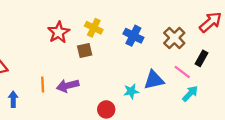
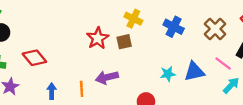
red star: (59, 32) -> (98, 38), moved
orange line: (43, 85) -> (82, 89), moved
cyan star: (131, 91) -> (168, 74), moved

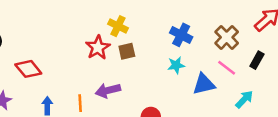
yellow cross: (133, 19) -> (118, 26), moved
pink line: (223, 64) -> (227, 68), moved
cyan star: (168, 74) -> (176, 65), moved

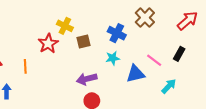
brown cross: (227, 37) -> (145, 18), moved
brown square: (127, 51) -> (84, 41), moved
purple arrow: (108, 90) -> (87, 79), moved
orange line: (80, 103) -> (25, 66), moved

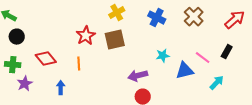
yellow cross: (65, 26) -> (117, 13), moved, turned 35
blue cross: (117, 33) -> (157, 18), moved
brown square: (84, 41) -> (115, 40), moved, size x1.5
red star: (48, 44) -> (86, 36), moved

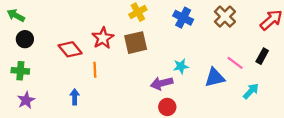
cyan star: (163, 56) -> (181, 66), moved
red diamond: (46, 59) -> (70, 49), moved
purple star: (25, 84) -> (26, 100), moved

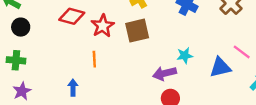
red diamond: (70, 49) -> (72, 16), moved, turned -35

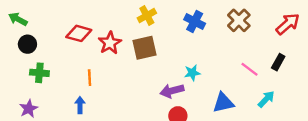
orange line: (94, 59) -> (90, 78), moved
green cross: (16, 60) -> (39, 73), moved
blue triangle: (220, 67) -> (223, 103), moved

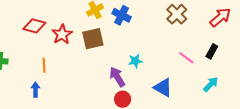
blue cross: (195, 21) -> (122, 15), moved
purple arrow: (172, 91) -> (117, 77), turned 72
cyan arrow: (266, 99) -> (211, 84), moved
blue triangle: (223, 103) -> (163, 87), turned 42

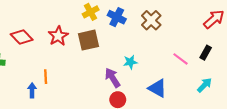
brown cross: (177, 14) -> (151, 20), moved
red diamond: (34, 26) -> (22, 37), moved, turned 30
orange line: (44, 65) -> (46, 77), moved

